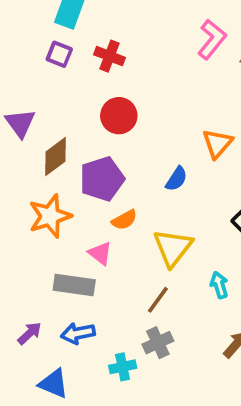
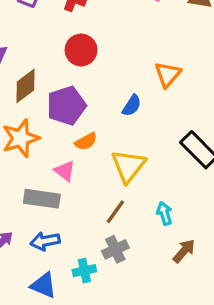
cyan arrow: (219, 285) -> (164, 213), moved
blue triangle: (54, 384) -> (43, 285), moved

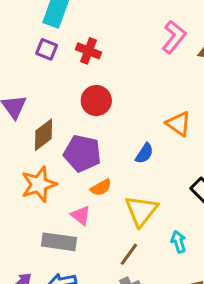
orange triangle: (168, 75) -> (179, 124), turned -36
purple pentagon: (66, 106) -> (82, 153), turned 30
cyan arrow: (164, 213) -> (179, 242), moved

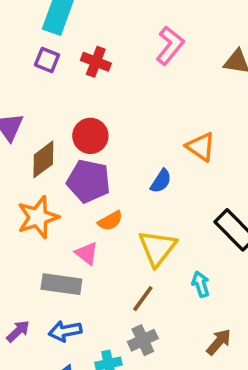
pink L-shape: (174, 37) -> (170, 45), moved
red circle: (96, 101) -> (90, 136), moved

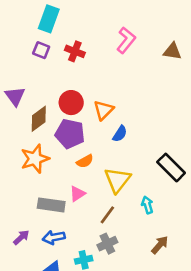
orange triangle: (201, 147) -> (104, 110), moved, turned 40
pink triangle: (87, 253) -> (77, 194), moved, turned 49

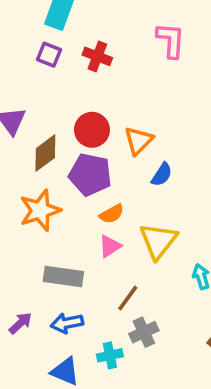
pink L-shape: (126, 40) -> (171, 40), turned -35
pink triangle: (77, 194) -> (110, 246), moved
brown line: (107, 215) -> (128, 298), moved

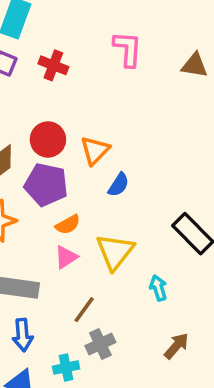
blue arrow: (67, 323) -> (23, 335), turned -84

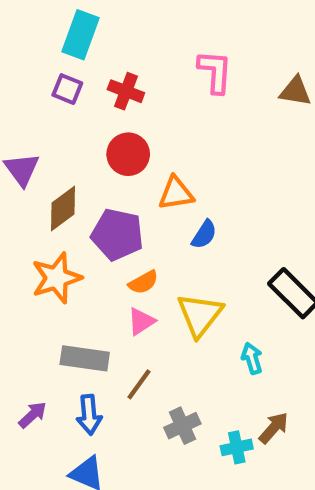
red circle: (48, 139) -> (128, 154), moved
orange triangle: (95, 150) -> (176, 193), turned 36
brown line: (84, 310) -> (139, 384), moved
cyan cross: (66, 368) -> (237, 447), moved

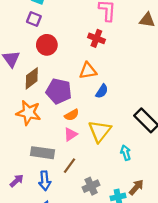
red cross: (126, 91) -> (96, 38), moved
red circle: (128, 154) -> (47, 45), moved
orange star: (56, 278) -> (29, 113), turned 30

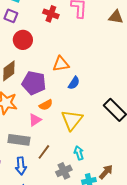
red cross: (96, 38) -> (51, 14), moved
pink triangle: (71, 134) -> (35, 120), moved
cyan arrow: (126, 153) -> (79, 153), moved

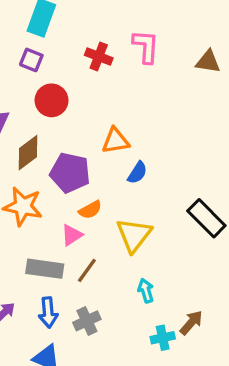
brown line: (44, 152) -> (87, 270), moved
gray cross: (64, 171) -> (87, 321), moved

